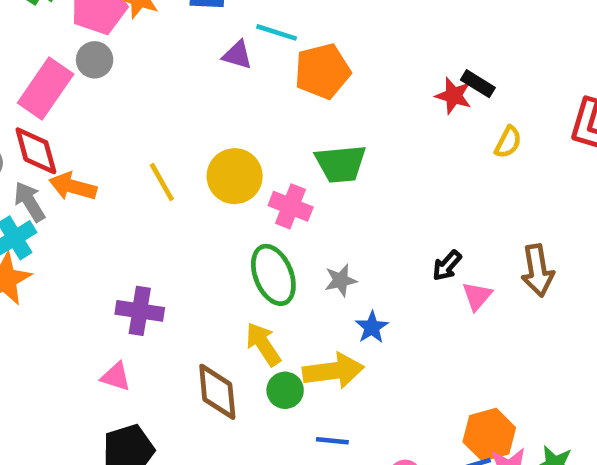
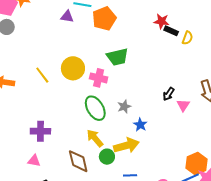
black rectangle: (478, 84) -> (171, 31), moved

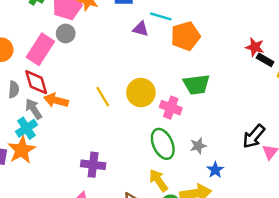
black arrow: (169, 94) -> (254, 136), size x1.5

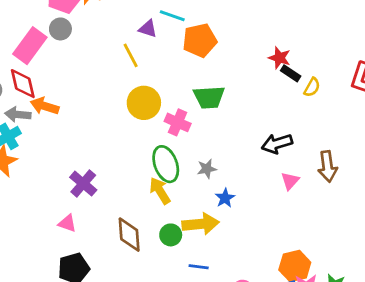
yellow line: (103, 97) -> (131, 55), moved
gray arrow: (34, 109) -> (18, 115), turned -55
black arrow: (254, 136) -> (277, 144), moved, turned 30
purple cross: (93, 165) -> (83, 184), turned 30
yellow arrow: (158, 180) -> (160, 191), moved

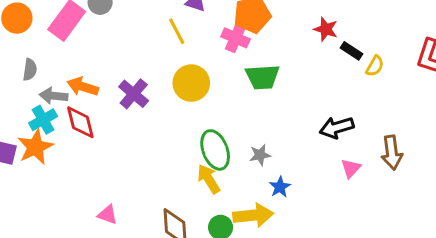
red star: (279, 58) -> (326, 29), moved
red diamond: (23, 84) -> (80, 122), moved
pink cross: (178, 122) -> (235, 38), moved
purple cross: (83, 184) -> (134, 94), moved

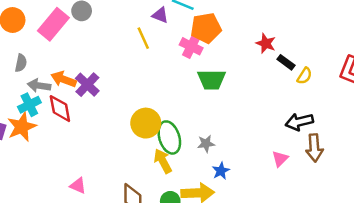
yellow circle: (191, 83) -> (146, 123), moved
purple cross: (134, 94) -> (87, 85), moved
black arrow: (337, 128) -> (299, 122), moved

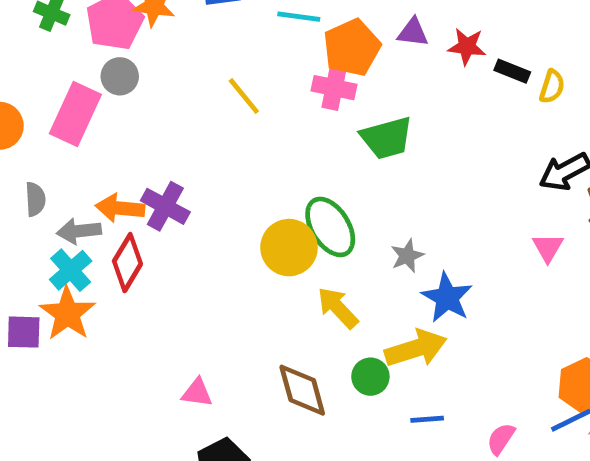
purple triangle: (160, 15) -> (413, 32), moved
red diamond: (60, 109) -> (127, 263), turned 56
green ellipse: (169, 137) -> (330, 227), moved
blue star: (221, 171) -> (447, 298), size x1.5

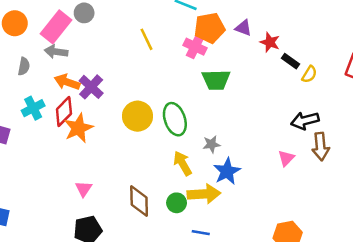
gray arrow: (79, 231) -> (56, 52), moved
yellow circle: (289, 248) -> (138, 116), moved
yellow arrow: (338, 308) -> (183, 163), moved
orange star: (67, 314) -> (78, 128), moved
pink triangle: (197, 393) -> (84, 189), turned 42

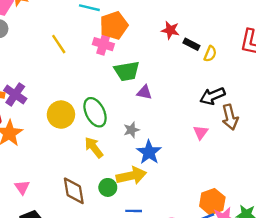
purple triangle: (243, 28) -> (144, 92), moved
yellow arrow: (183, 163) -> (94, 147), moved

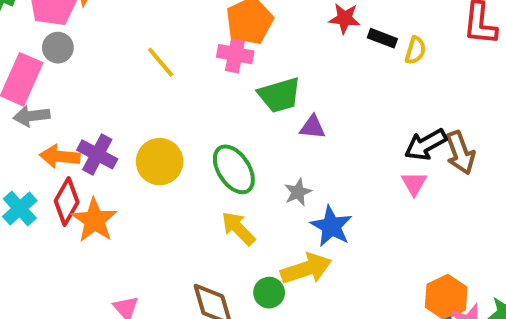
black arrow: (212, 96) -> (426, 145), moved
yellow circle: (61, 115) -> (160, 162), moved

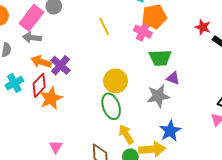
yellow circle: (160, 162) -> (116, 81), moved
green ellipse: (234, 169) -> (111, 106), moved
gray star: (298, 192) -> (158, 96), moved, size x1.6
yellow arrow: (238, 228) -> (126, 134), moved

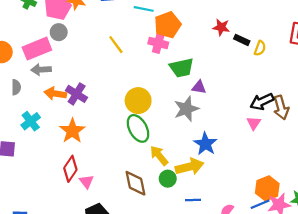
pink rectangle: (31, 18) -> (37, 49), turned 40
red diamond: (39, 85) -> (70, 169), moved

